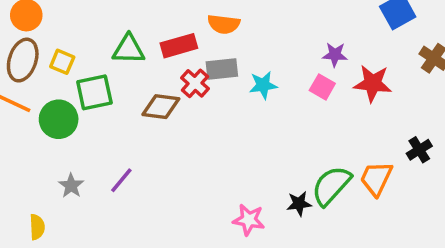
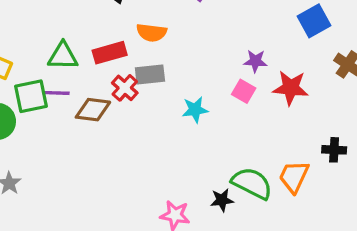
cyan star: (263, 85) -> (195, 110), moved
black cross: (419, 150) -> (334, 150), turned 35
purple line: (121, 180) -> (56, 93), moved, turned 52
green semicircle: (331, 186) -> (252, 183), turned 75

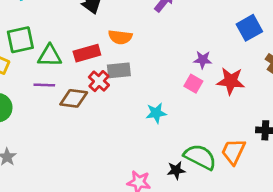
green square: (31, 96) -> (20, 40), moved
cyan star: (195, 110) -> (156, 113), moved

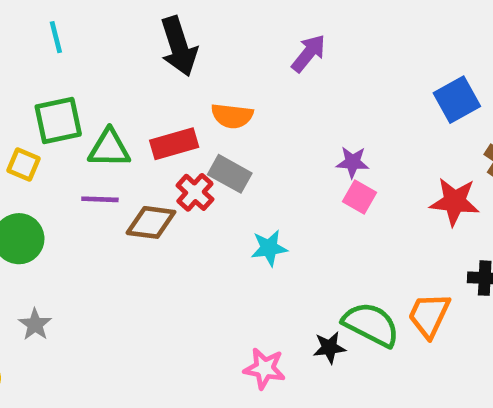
purple star: (203, 60) -> (353, 162), moved
gray rectangle: (119, 70) -> (230, 174), turned 35
red star: (231, 81) -> (455, 202), moved
cyan star: (156, 113) -> (269, 248), moved

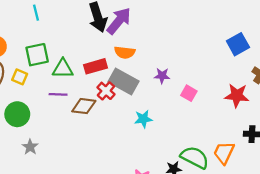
purple arrow: (309, 53) -> (119, 21), moved, size x1.4
purple star: (353, 162) -> (162, 76), moved
gray rectangle: (230, 174) -> (123, 82), size x1.4
gray star: (35, 324) -> (30, 147), moved

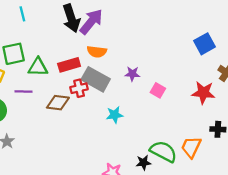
cyan line: (36, 13) -> (22, 14), moved
red cross: (106, 91) -> (79, 88), turned 35
purple line: (58, 94) -> (24, 92), moved

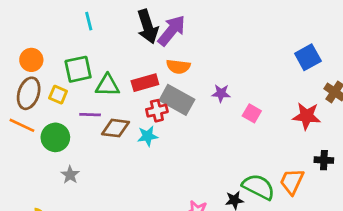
brown diamond: (58, 103) -> (115, 128), moved
cyan star: (115, 115) -> (148, 136), moved

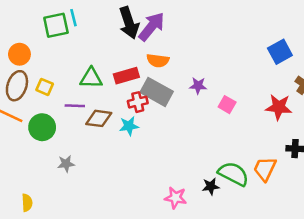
green square: (78, 69) -> (56, 25), moved
gray star: (70, 175) -> (66, 164), moved, turned 30

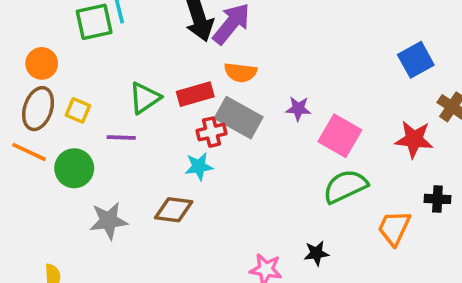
green triangle: (91, 78) -> (145, 98), turned -35
pink square: (227, 105) -> (340, 136), size x1.6
brown diamond: (99, 118) -> (174, 210), moved
gray star: (66, 164) -> (109, 221), size x1.5
green semicircle: (233, 174) -> (345, 186), moved, turned -52

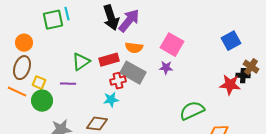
yellow square: (78, 110) -> (39, 83), moved
pink square: (340, 136) -> (172, 45), moved
black cross: (437, 199) -> (243, 76), moved

